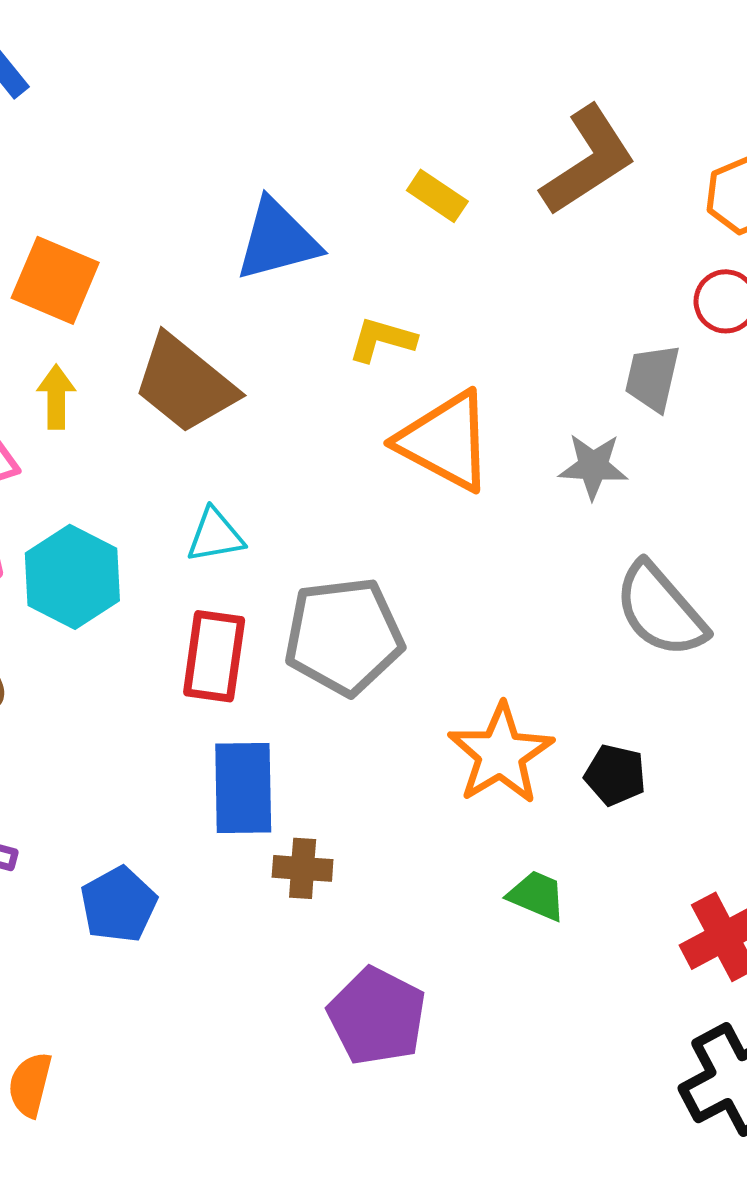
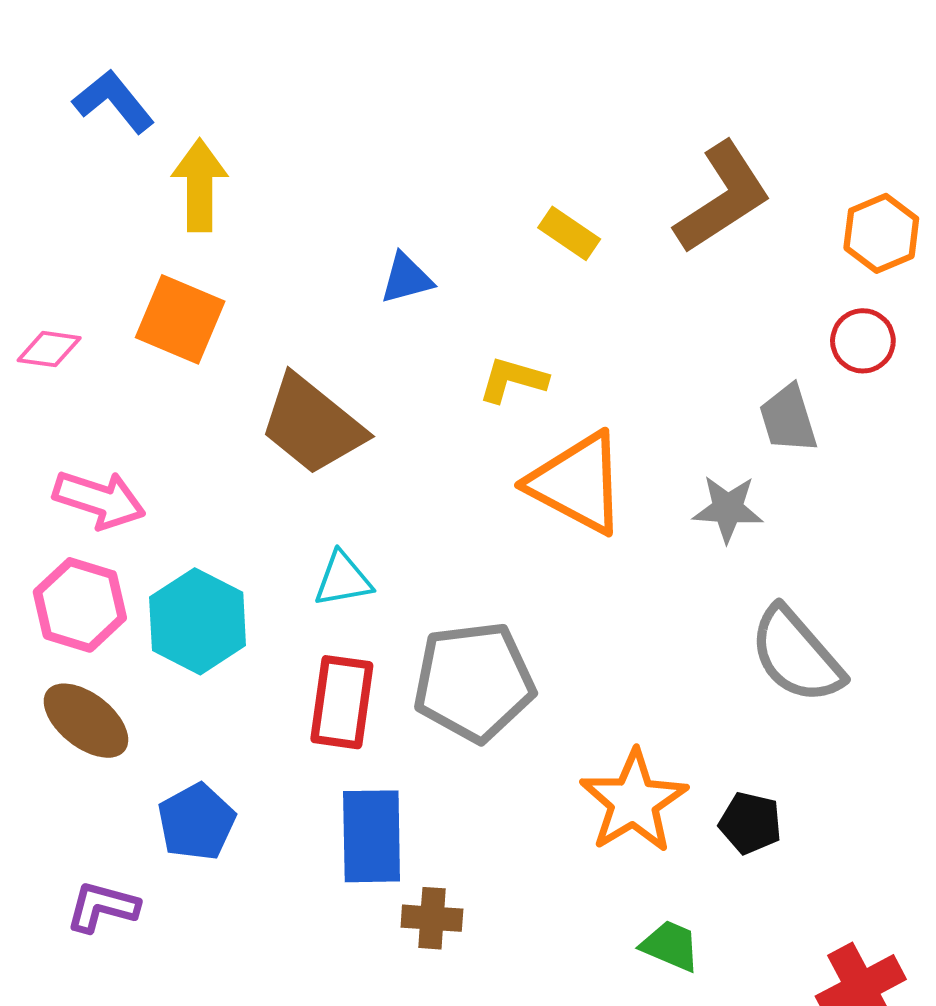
blue triangle: (277, 240) -> (406, 278), size x0.6
gray trapezoid: (652, 378) -> (788, 419), turned -30
yellow arrow: (56, 397) -> (200, 185), moved, size x1.4
blue pentagon: (119, 905) -> (197, 822), moved

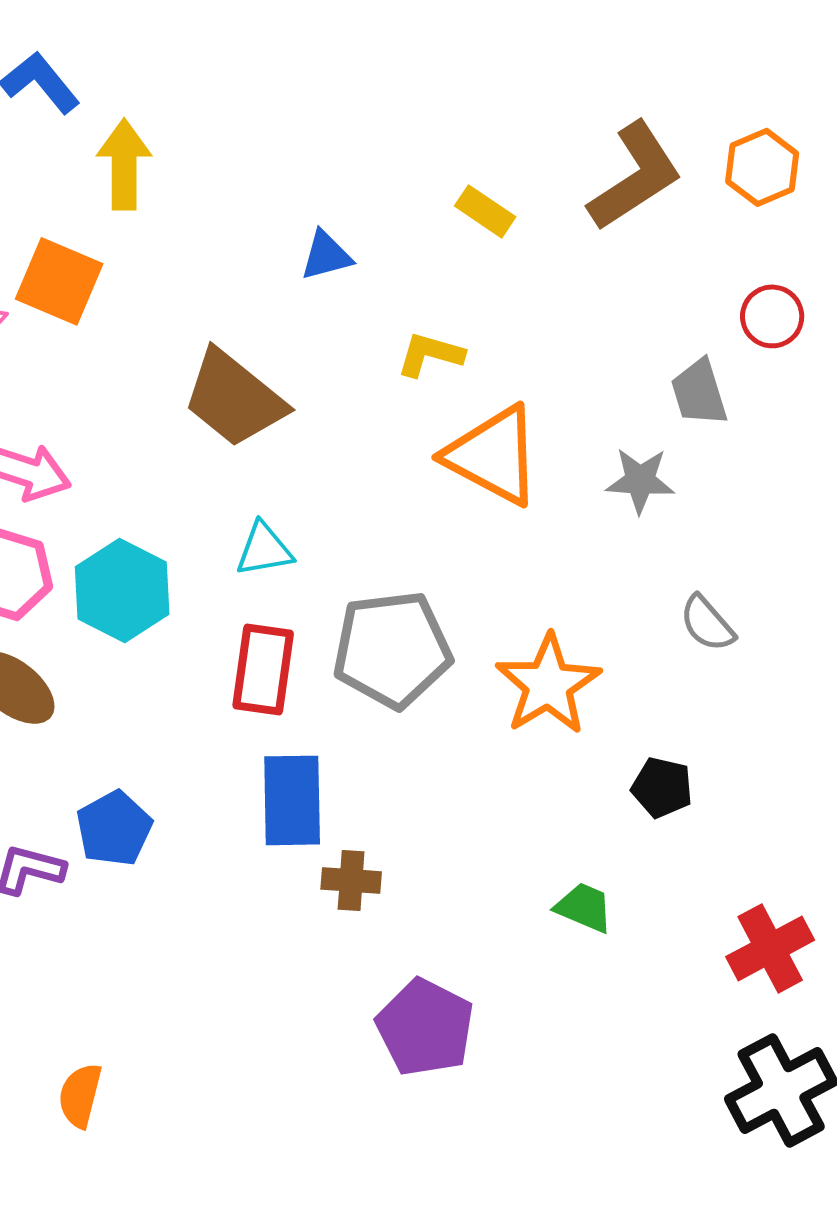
orange hexagon: (881, 233) -> (762, 167), moved
orange square: (180, 319) -> (59, 281), moved
gray semicircle: (796, 655) -> (707, 623), size x0.6
orange star: (634, 801) -> (548, 684), moved
blue pentagon: (197, 822) -> (114, 828), moved

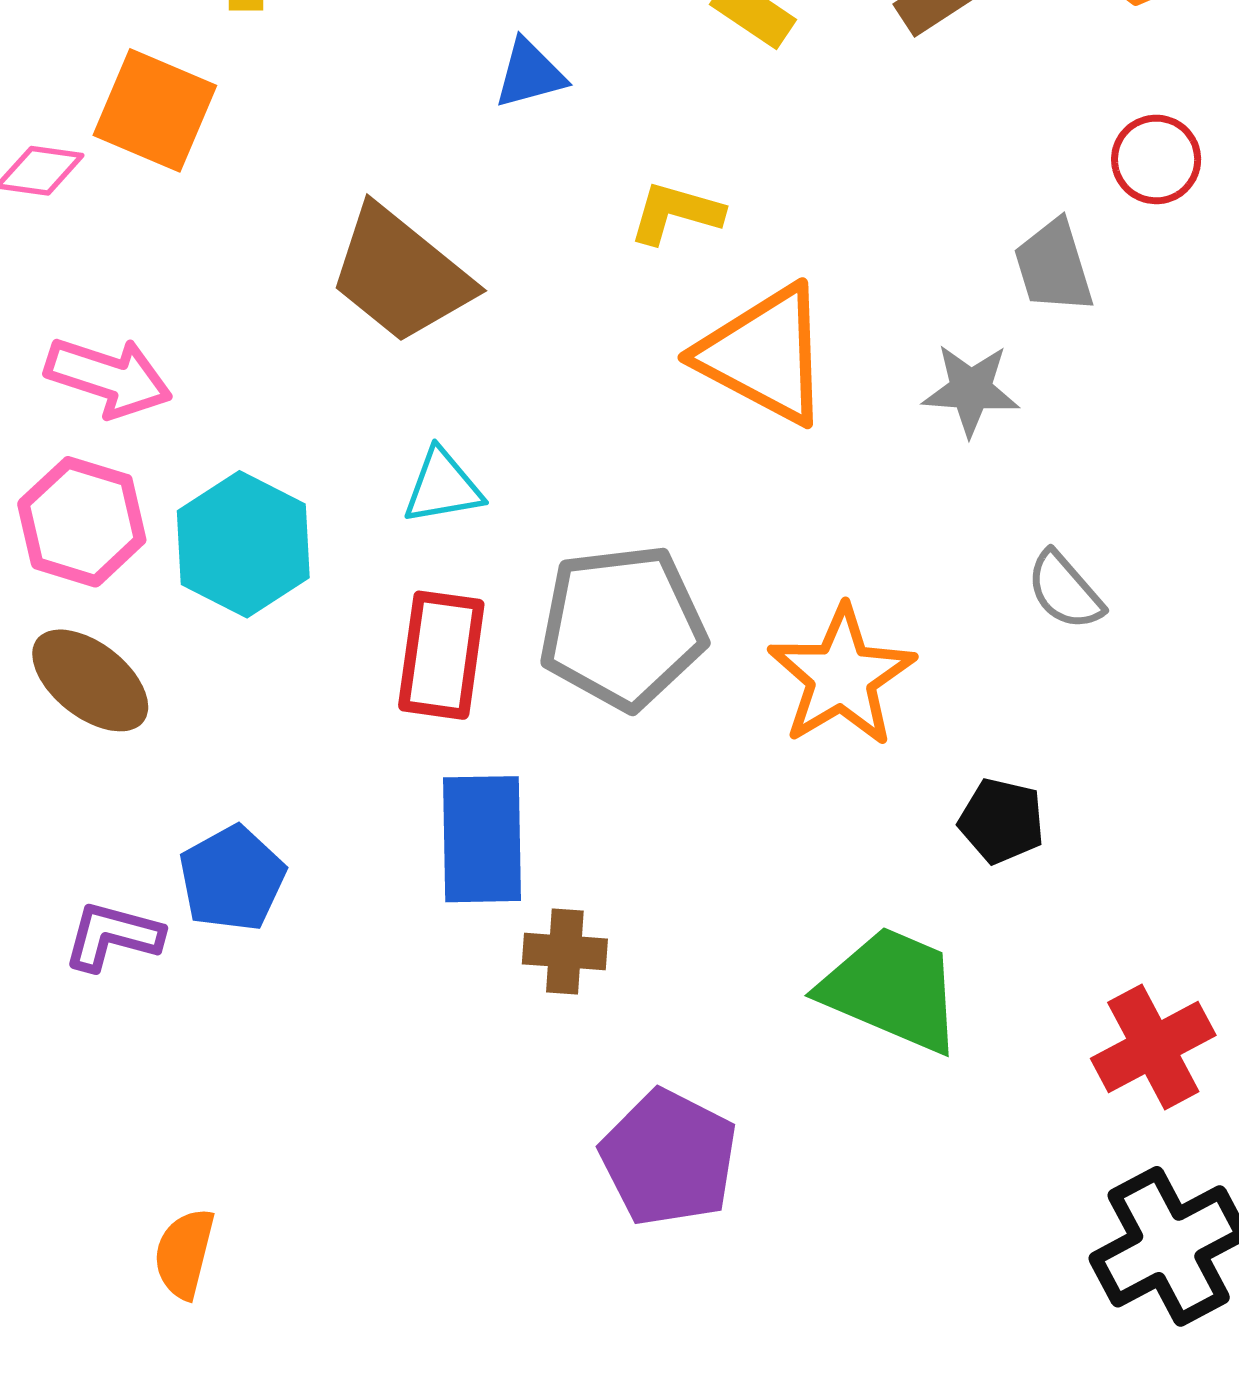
green trapezoid: (584, 907) -> (892, 989), size x1.8

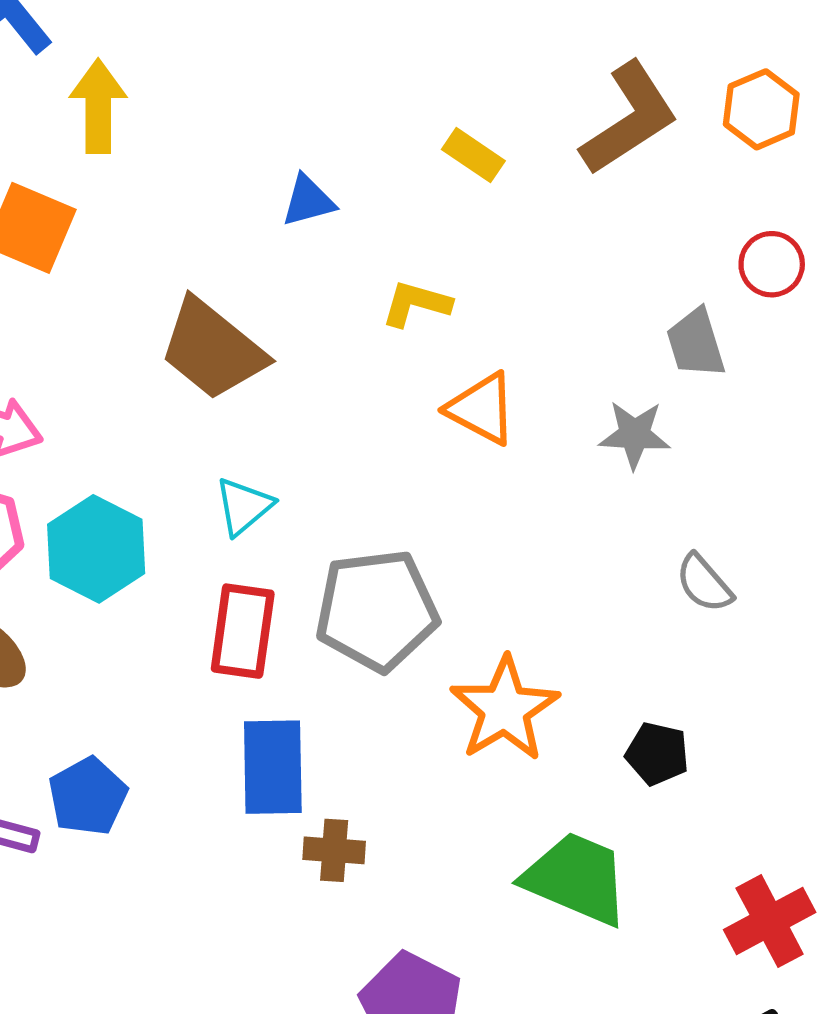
orange triangle: (764, 355) -> (482, 409), size x0.7
cyan triangle: (443, 487) -> (244, 506), turned -30
orange star: (842, 676) -> (505, 709), moved

